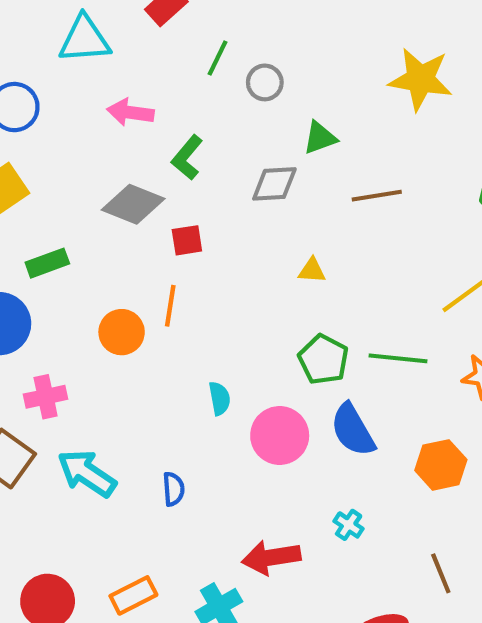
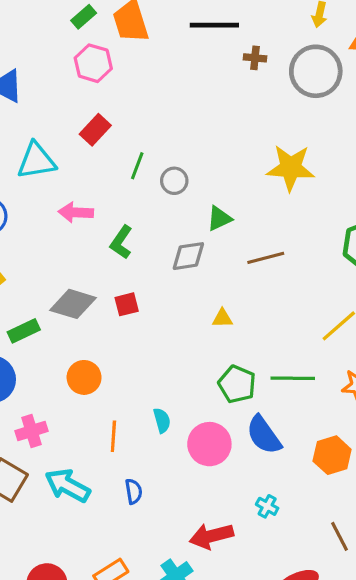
gray diamond: (133, 204) -> (73, 304), moved
orange line: (170, 306) -> (113, 436), moved

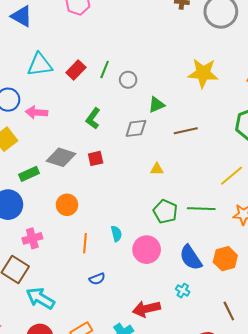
red rectangle: (95, 130) -> (76, 70), moved
pink arrow: (76, 212) -> (36, 112), moved
blue semicircle: (264, 435) -> (191, 258), moved
cyan arrow: (68, 486) -> (40, 298), moved
blue semicircle: (134, 491) -> (97, 279), turned 77

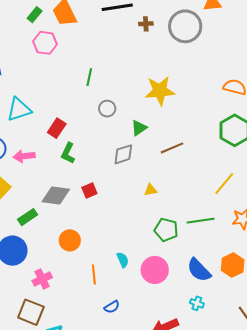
green line: (105, 69) -> (89, 77), moved
red rectangle: (76, 70) -> (57, 128), moved
yellow star: (203, 73) -> (160, 91), moved
green L-shape: (93, 118) -> (68, 153), moved

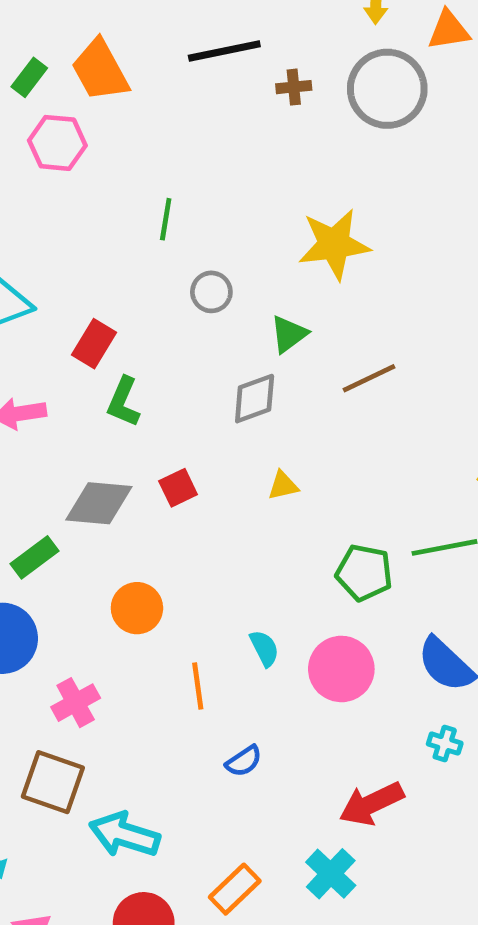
yellow triangle: (151, 190) -> (283, 486), moved

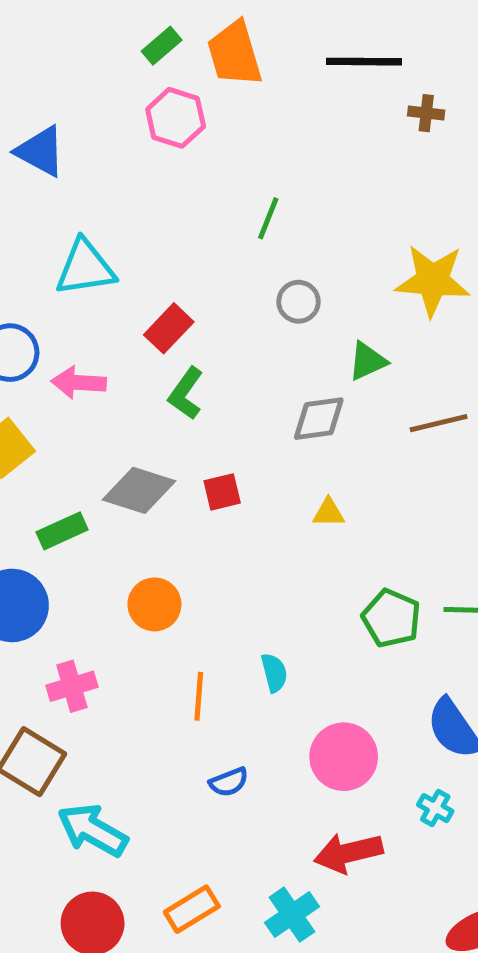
pink circle: (341, 669) -> (344, 757), moved

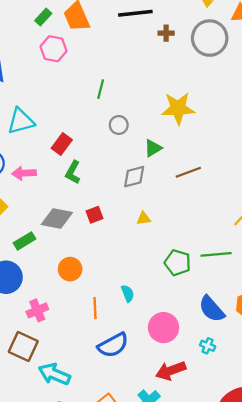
blue semicircle: (229, 782) -> (113, 345), size x1.8

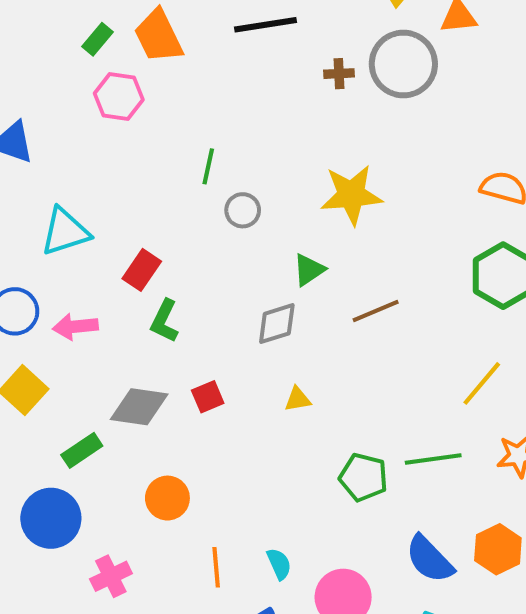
brown cross: (166, 33) -> (339, 74), moved
gray circle: (119, 125) -> (243, 210), moved
cyan semicircle: (128, 293) -> (279, 564), moved

